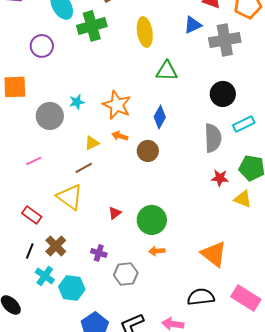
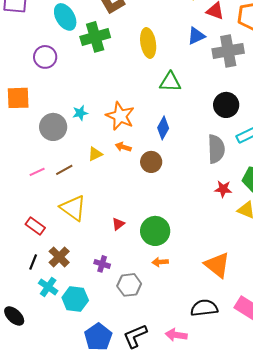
brown line: (84, 168) -> (64, 170), moved

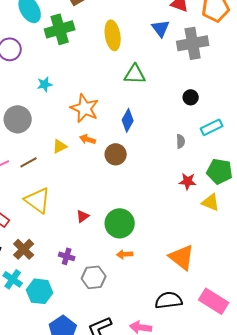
blue triangle: (196, 36) -> (161, 28), turned -42
black circle: (226, 105) -> (191, 97), size x0.6
cyan star: (80, 113) -> (45, 84), moved
gray semicircle: (216, 149) -> (181, 141), size x0.5

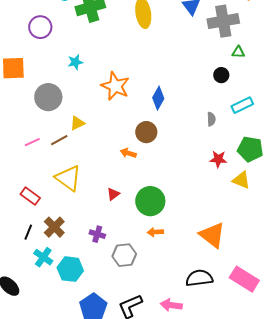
green triangle: (135, 74) -> (238, 52), moved, size x0.6
orange arrow: (88, 139) -> (128, 153), moved
yellow triangle: (60, 146) -> (77, 123), moved

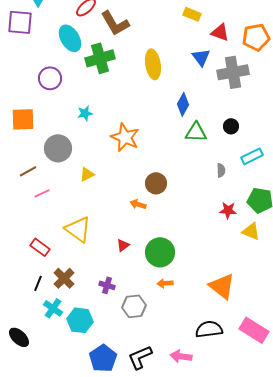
green triangle: (238, 52) -> (196, 132), moved, size x1.6
blue diamond: (158, 98) -> (183, 104), moved
brown line: (59, 140) -> (28, 171), moved

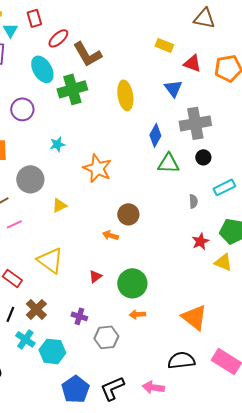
gray cross: (233, 72) -> (195, 123), moved
red star: (228, 210) -> (200, 241), turned -30

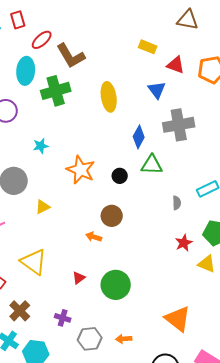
cyan ellipse: (42, 69) -> (26, 71), turned 36
black circle: (203, 157) -> (120, 176), moved
orange arrow: (137, 314) -> (124, 339), moved

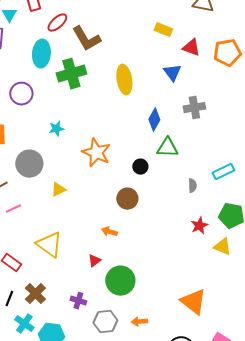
gray cross: (179, 125) -> (194, 108), size x0.7
black circle: (120, 176) -> (140, 167), moved
orange arrow: (94, 237) -> (109, 232), moved
green circle: (116, 285) -> (120, 281), moved

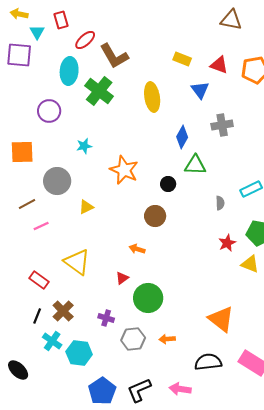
yellow rectangle: (163, 30) -> (182, 59), moved
green cross: (71, 74) -> (99, 91), turned -36

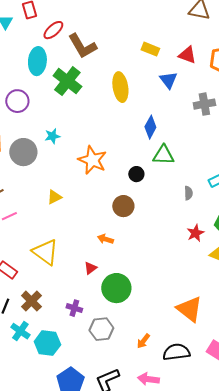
gray cross: (222, 125) -> (204, 104), moved
gray circle: (57, 181) -> (23, 152), moved
orange arrow: (167, 339) -> (143, 341), moved, turned -49

